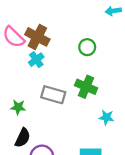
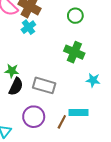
gray rectangle: (53, 95) -> (44, 85), moved
black semicircle: (23, 138) -> (16, 86), moved

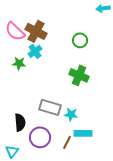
green star: (12, 71) -> (19, 63), moved
cyan star: (93, 80) -> (71, 114), moved
black semicircle: (16, 86) -> (20, 122), moved, turned -30

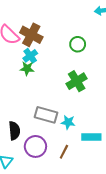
green star: (19, 63) -> (27, 68), moved
green cross: (79, 75) -> (77, 81), turned 36
cyan rectangle: (83, 133) -> (91, 137), moved

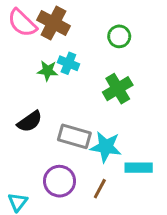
cyan cross: (30, 56) -> (68, 63), moved, turned -32
cyan star: (68, 122) -> (106, 147), size x1.5
black semicircle: (14, 131) -> (30, 121), moved, turned 60

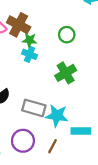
green star: (48, 71) -> (30, 40), moved

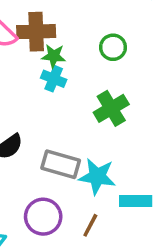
brown cross: (19, 25) -> (36, 32), turned -30

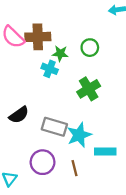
green star: (54, 56) -> (60, 53), moved
cyan star: (97, 176) -> (79, 135), turned -30
brown line: (90, 225) -> (74, 168), turned -42

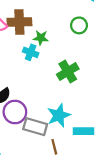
green circle: (90, 48) -> (79, 25), moved
gray rectangle: (54, 127) -> (35, 127), moved
purple circle: (43, 162) -> (15, 112), moved

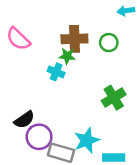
brown cross: (19, 22) -> (74, 39), moved
green cross: (68, 72) -> (114, 98), moved

